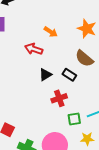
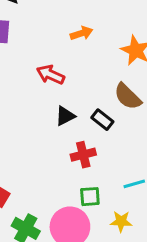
orange arrow: (51, 32) -> (81, 33), moved, turned -56
green square: (74, 119) -> (90, 197), moved

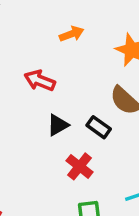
red cross: (83, 155) -> (80, 166), turned -35

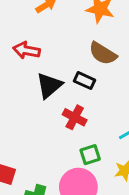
black triangle: (58, 125) -> (49, 85), size x1.4

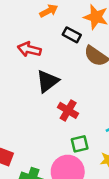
black rectangle: (85, 81) -> (72, 35), moved

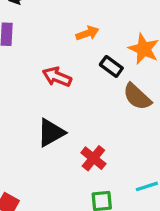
black triangle: (47, 81) -> (51, 133), moved

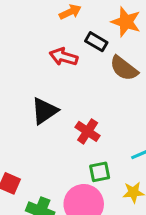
red arrow: (57, 77) -> (64, 57), moved

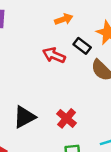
black triangle: (44, 111) -> (24, 117), moved

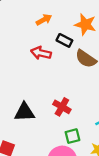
black triangle: (24, 117) -> (24, 112), turned 35

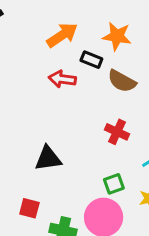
orange arrow: (44, 20) -> (62, 35), size x1.5
red cross: (62, 107) -> (117, 132), moved

